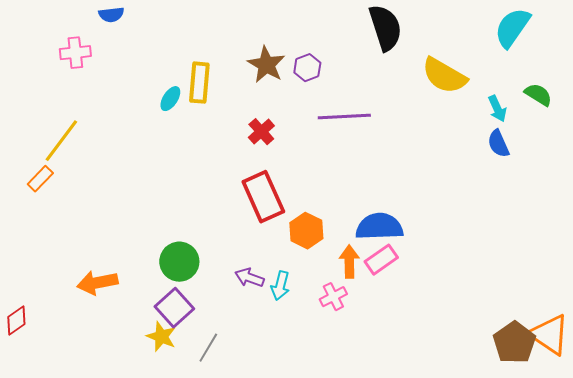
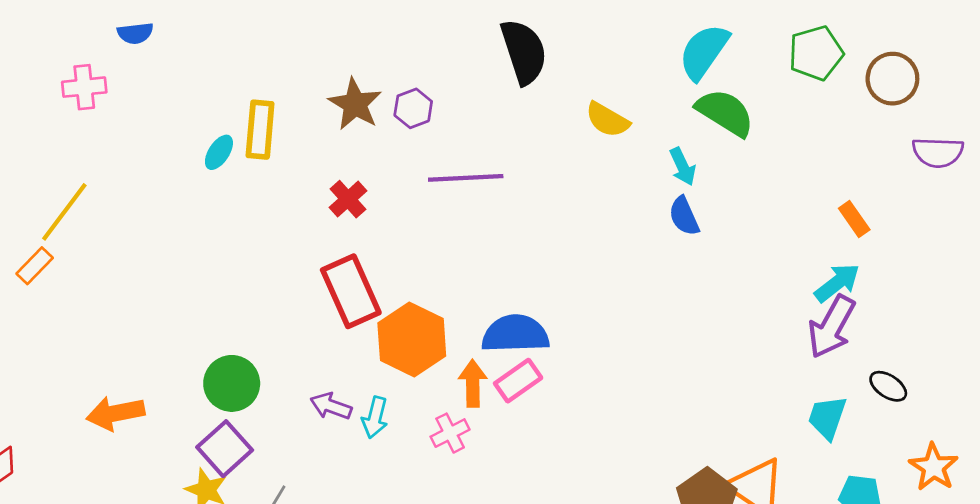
yellow semicircle: (444, 76) -> (607, 120), size x0.7
green semicircle: (538, 95) -> (725, 113), moved, size x1.5
orange hexagon: (306, 231) -> (412, 339), size x1.4

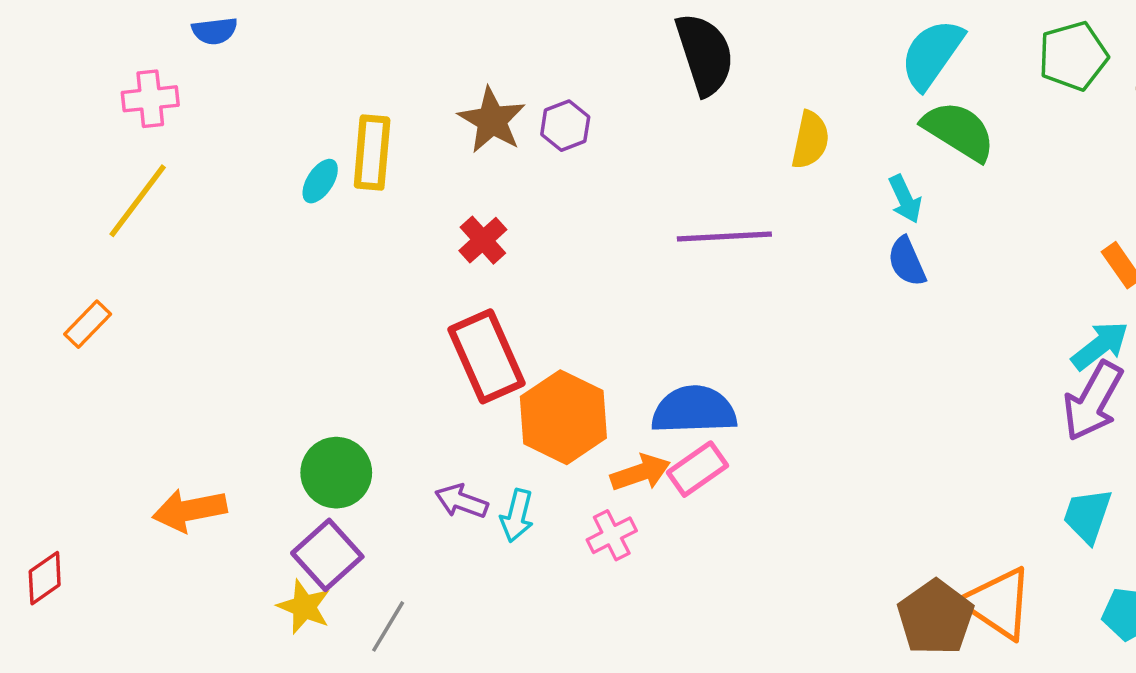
yellow semicircle: (607, 120) -> (810, 140), turned -108
purple line: (466, 178) -> (724, 237), moved
yellow line: (64, 212) -> (138, 201), moved
orange arrow: (473, 383) -> (640, 473), turned 72

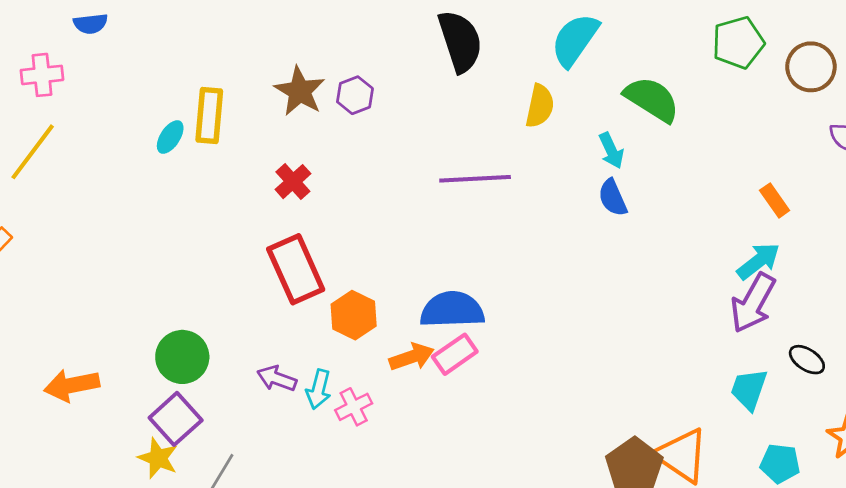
cyan semicircle: (932, 54) -> (575, 40), moved
orange hexagon: (563, 417) -> (354, 315), size x0.7
pink cross: (612, 535) -> (354, 407), moved

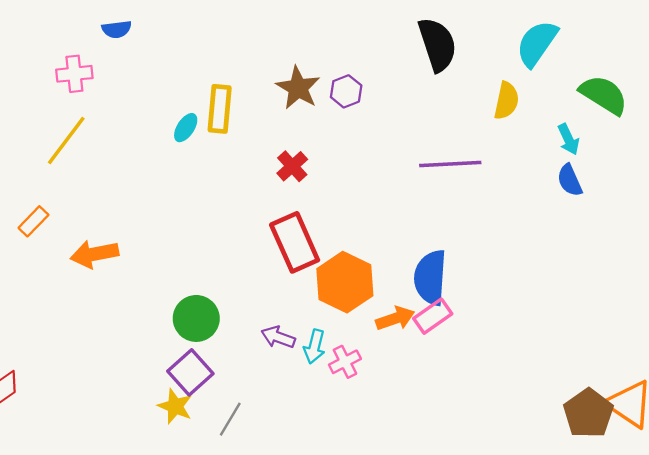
blue semicircle: (452, 310) -> (430, 277), turned -84
orange hexagon: (354, 315) -> (345, 282), size x1.4
orange arrow: (72, 385) -> (94, 254), moved

